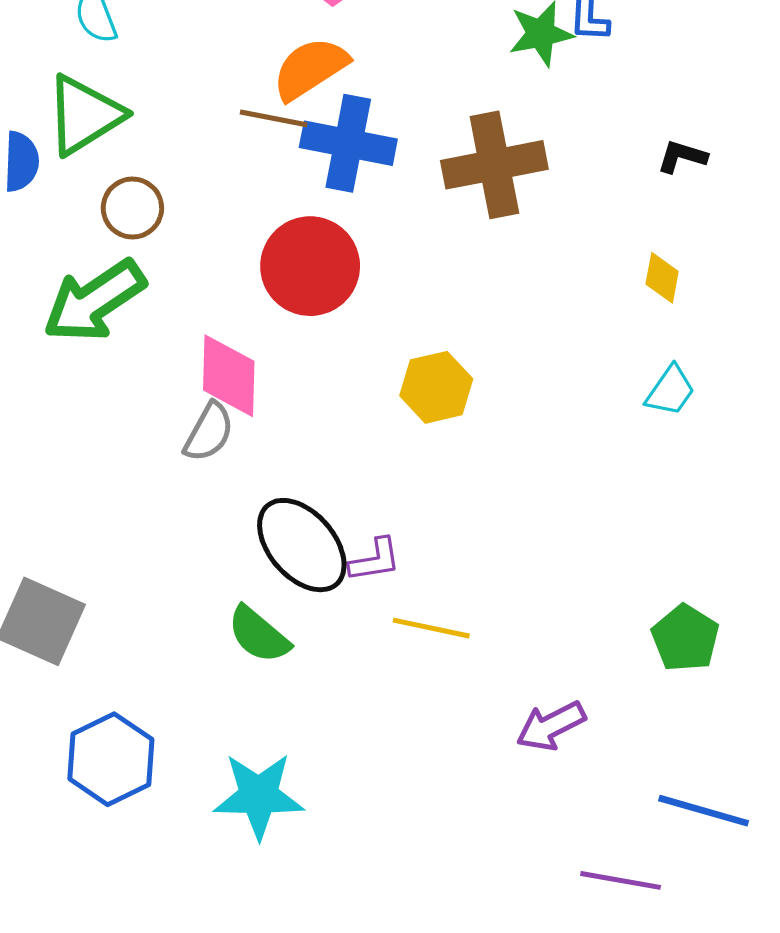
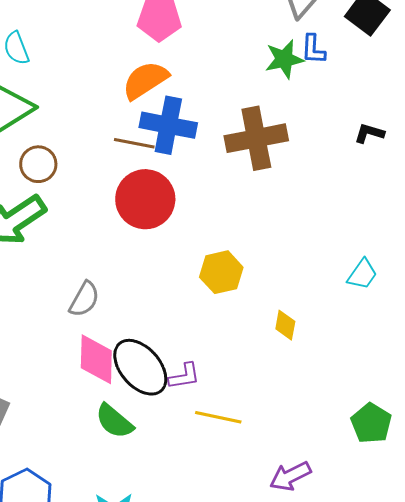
brown line: (274, 118) -> (134, 143), moved
yellow diamond: (662, 278) -> (285, 325), moved
pink diamond: (229, 376) -> (96, 359), moved

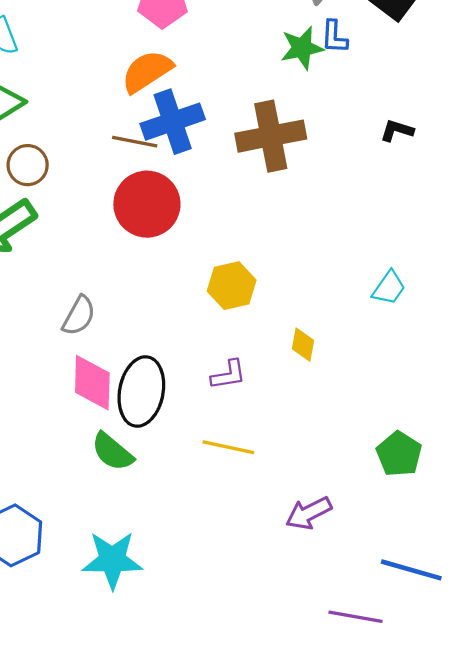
blue cross: (168, 125) -> (173, 122), turned -30
black ellipse: (140, 367) -> (141, 392), turned 52
purple L-shape: (184, 376) -> (228, 375), moved

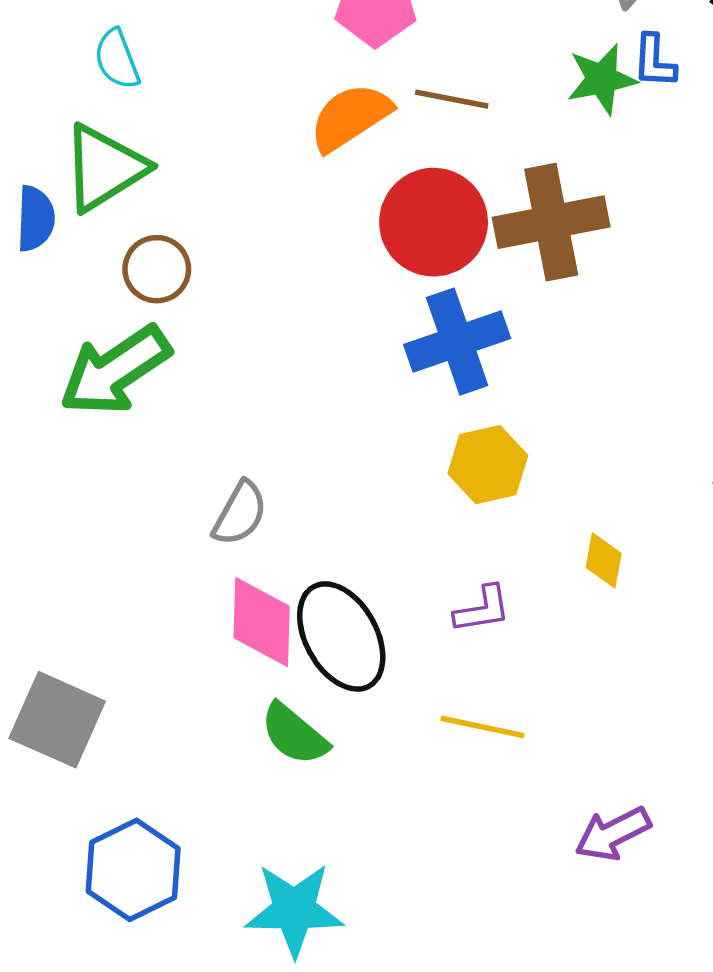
blue cross: (173, 122) -> (457, 342), moved
brown line: (135, 142) -> (452, 99), moved
red circle: (147, 204) -> (434, 222), moved
black ellipse: (141, 392) -> (341, 636), turned -40

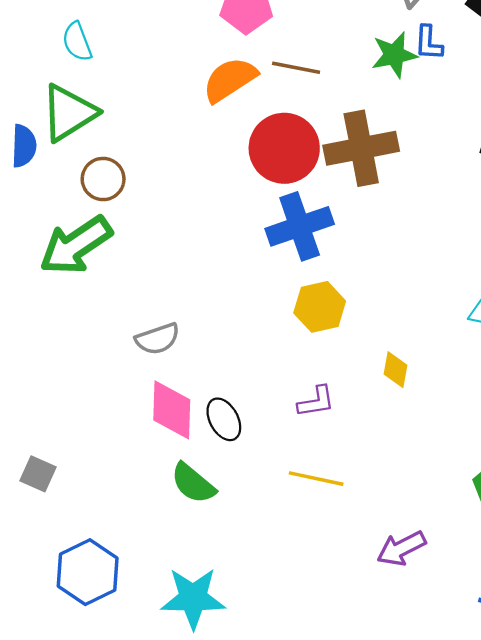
gray semicircle: (240, 513) -> (158, 339), turned 42
black ellipse: (341, 636) -> (224, 419), size x0.6
gray square: (57, 720) -> (38, 474), size x0.6

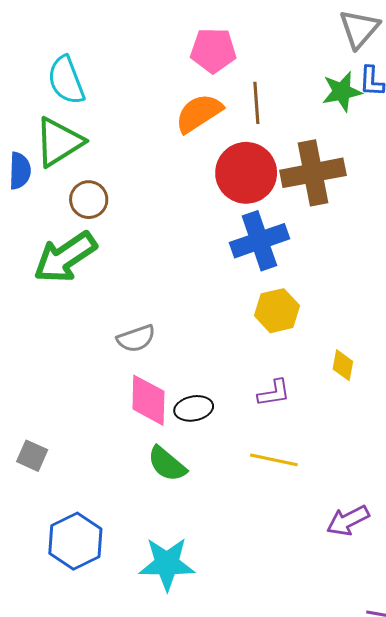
cyan semicircle: (77, 42) -> (66, 80), size x1.4
brown line: (296, 68) -> (256, 103), turned 75
black ellipse: (224, 419) -> (194, 408), turned -72

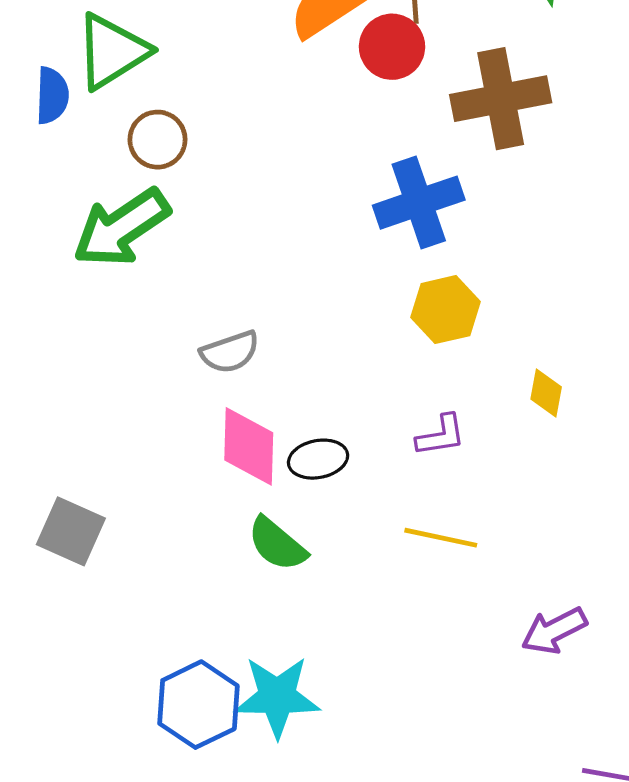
red circle: (246, 173) -> (392, 47), moved, size x0.7
gray square: (32, 456) -> (71, 531), size x1.4
blue hexagon: (75, 541) -> (198, 705), moved

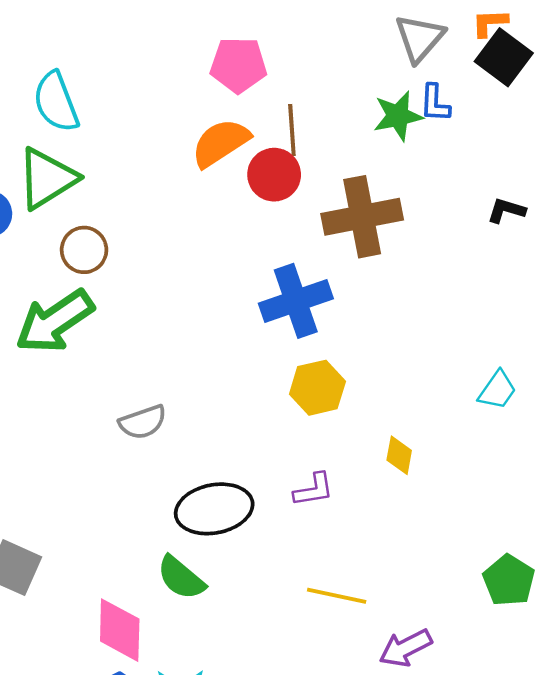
pink diamond: (249, 446) -> (120, 630), moved
black ellipse: (318, 459) -> (214, 509), size x1.6
yellow line: (441, 538) -> (337, 596), moved

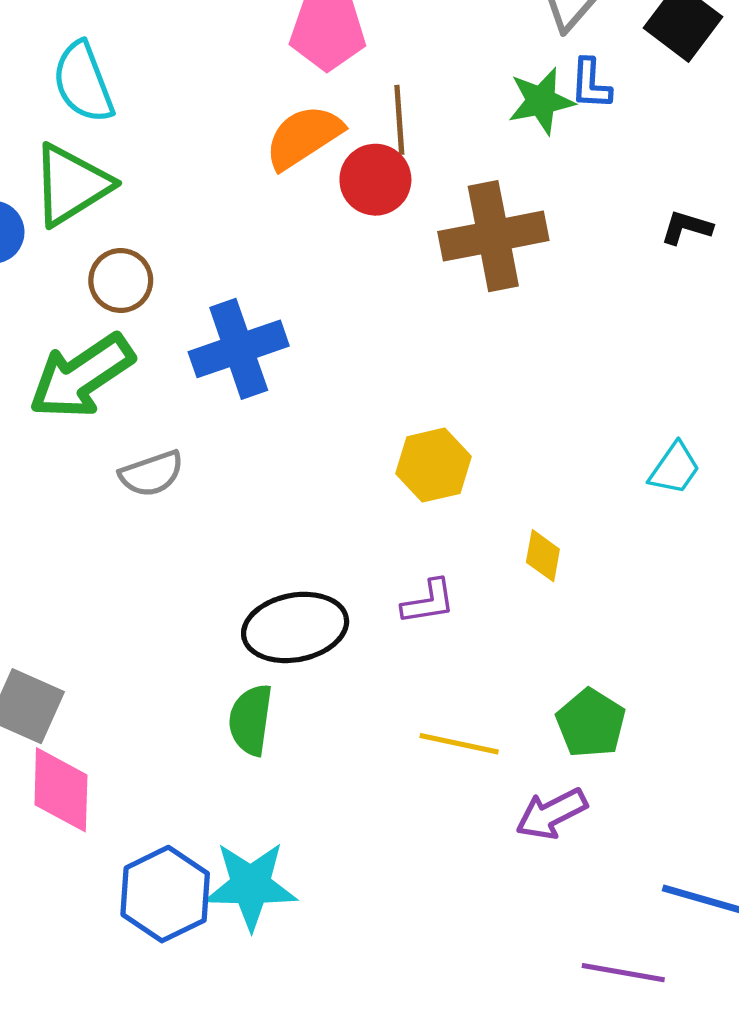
blue cross: (296, 301) -> (239, 349), moved
gray semicircle: (143, 422) -> (152, 474), moved
green semicircle: (181, 578) -> (251, 720), turned 58
green pentagon: (509, 580) -> (591, 723), moved
pink diamond: (120, 630) -> (61, 790), moved

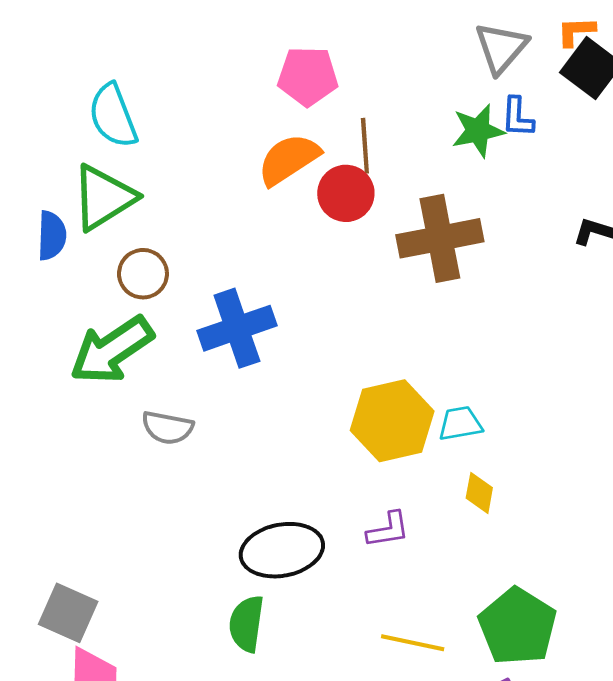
yellow hexagon: (434, 465) -> (392, 421), size x1.4
cyan trapezoid: (674, 469) -> (460, 424), moved, turned -135
gray semicircle: (152, 474) -> (168, 428), turned 30
green pentagon: (591, 723) -> (517, 626), size x1.4

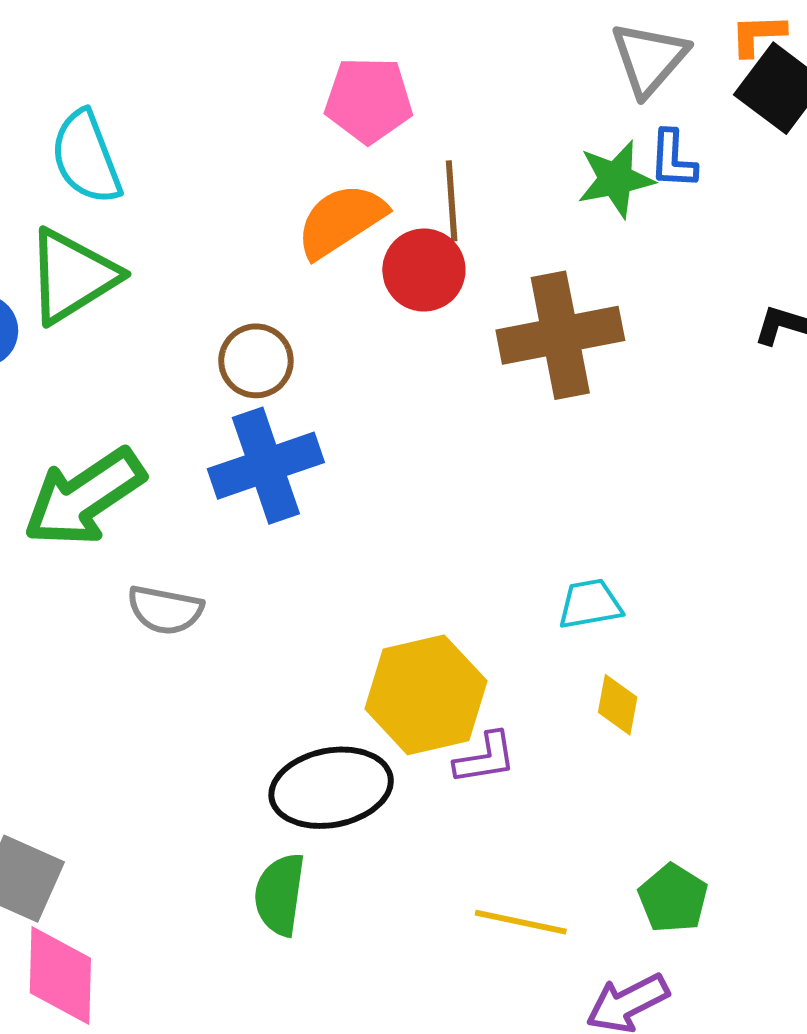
brown circle: (143, 274) -> (256, 361), moved
yellow hexagon: (392, 421) -> (426, 695), moved
green pentagon: (517, 626) -> (673, 898), size x0.6

